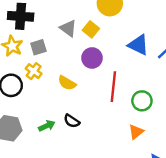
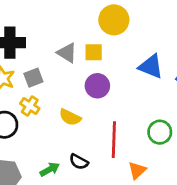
yellow square: (91, 29) -> (94, 52), turned -35
red line: (113, 87) -> (114, 140), moved
orange triangle: (136, 132) -> (137, 170), moved

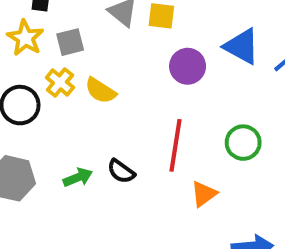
purple circle: (97, 86) -> (188, 66), moved
yellow semicircle: (70, 117) -> (100, 91), moved

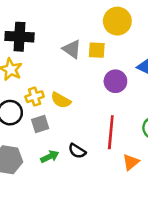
gray square: (70, 42) -> (40, 124), moved
yellow cross: (60, 82) -> (35, 97), turned 36

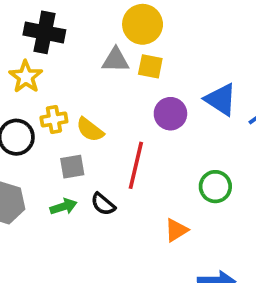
yellow circle: (117, 21) -> (143, 24), moved
gray triangle: (72, 49) -> (116, 60), turned -42
gray square: (40, 124) -> (72, 167), moved
red line: (111, 132) -> (136, 165), moved

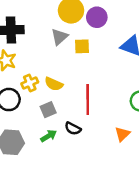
gray triangle: (116, 60) -> (59, 37), turned -30
yellow square: (150, 66) -> (82, 46), moved
purple circle: (170, 114) -> (97, 17), moved

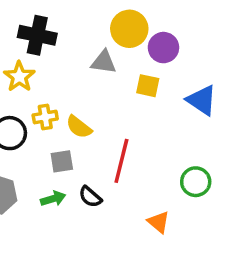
gray triangle: (59, 37) -> (104, 62), turned 36
yellow square: (82, 46) -> (148, 86), moved
orange triangle: (122, 134) -> (159, 222), turned -49

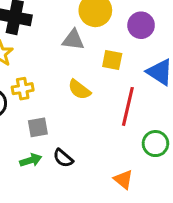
purple circle: (163, 48) -> (141, 25), moved
yellow semicircle: (79, 127) -> (79, 90), moved
red line: (121, 161) -> (128, 106), moved

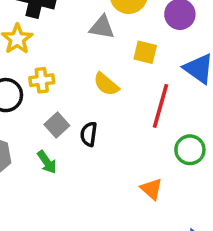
gray square: (38, 127) -> (57, 125), turned -35
black semicircle: (63, 158) -> (89, 134), moved, turned 55
green arrow: (31, 160) -> (47, 162), turned 70

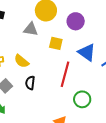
yellow semicircle: (106, 84) -> (22, 61), moved
black semicircle: (89, 134) -> (30, 83), moved

